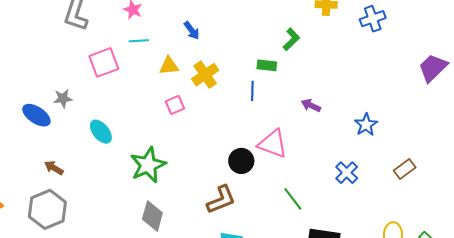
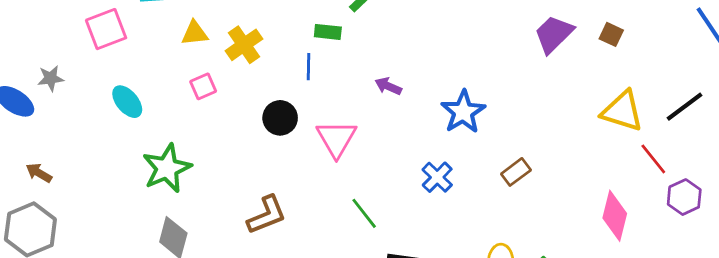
blue star: (366, 125) -> (463, 112), size x1.4
cyan ellipse: (101, 132) -> (127, 102), moved
pink triangle: (273, 144) -> (336, 139), turned 40
black circle: (241, 161) -> (280, 118), moved

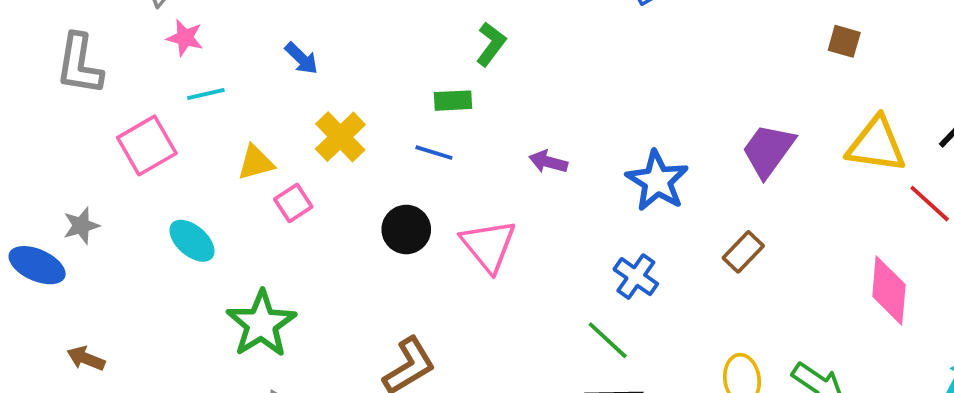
yellow triangle: (195, 33) -> (256, 163), moved
purple trapezoid: (554, 34) -> (768, 150), moved
blue line: (308, 67) -> (434, 153), turned -65
green line: (364, 213) -> (608, 340), moved

